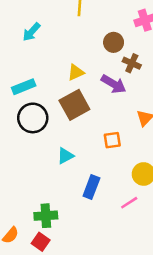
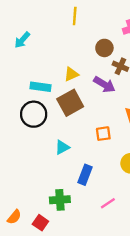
cyan arrow: (31, 32) -> (22, 40), moved
cyan rectangle: (24, 87) -> (40, 87), moved, turned 30
pink line: (129, 203) -> (108, 203), moved
green cross: (46, 216) -> (60, 200), moved

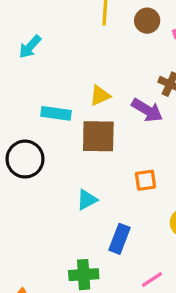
brown circle: (104, 48) -> (147, 21), moved
brown square: (70, 103) -> (98, 136), turned 30
black circle: (34, 114) -> (25, 159), moved

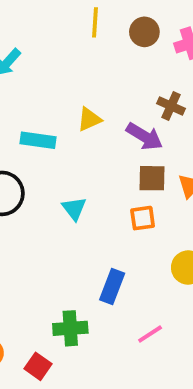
brown square: (98, 136) -> (152, 178), moved, size x0.7
cyan triangle: (87, 200) -> (74, 209), moved, turned -40

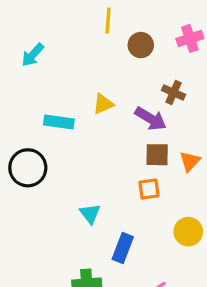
brown circle: (144, 32) -> (141, 45), moved
cyan triangle: (74, 209) -> (90, 214), moved

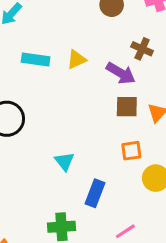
cyan rectangle: (59, 122) -> (36, 59), moved
orange square: (149, 189) -> (131, 151), moved

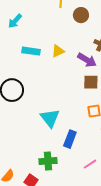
cyan triangle: (64, 161) -> (50, 118), size x1.5

